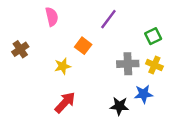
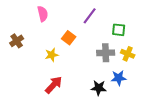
green square: (153, 36) -> (119, 30), moved, turned 32

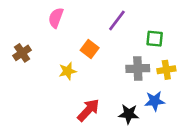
pink semicircle: (43, 14) -> (56, 18), turned -147
yellow cross: (128, 54) -> (166, 70), turned -32
red arrow: (54, 85) -> (88, 110), moved

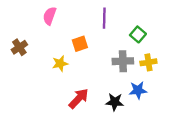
purple line: (117, 20) -> (104, 18), turned -36
green square: (155, 39) -> (138, 34), turned 35
orange square: (90, 49) -> (80, 44), turned 35

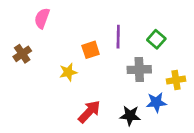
pink semicircle: (50, 16) -> (42, 18), moved
purple line: (104, 18) -> (118, 37), moved
yellow cross: (148, 62) -> (176, 80), moved

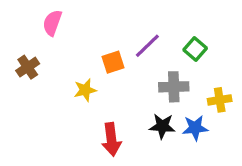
purple line: (118, 37) -> (147, 46), turned 45
red arrow: (89, 112) -> (111, 139), turned 130
black star: (130, 116) -> (162, 126), moved

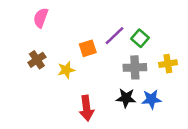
green square: (195, 49) -> (140, 38), moved
brown cross: (28, 67) -> (37, 60), moved
yellow cross: (220, 100) -> (168, 64), moved

